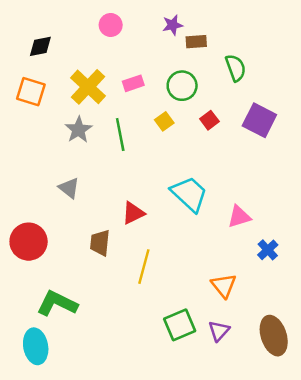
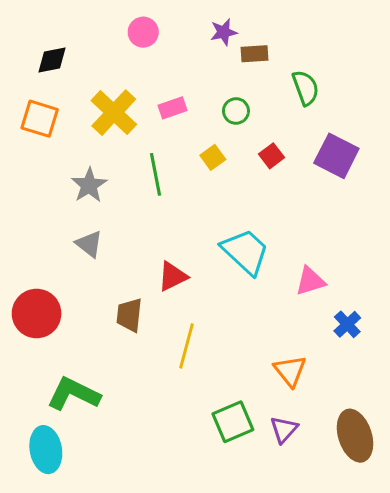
green circle: (182, 86) -> (236, 111), size x0.7
gray star: (79, 130) -> (89, 185), moved

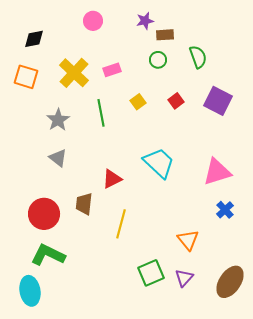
green circle: (236, 111) -> (158, 60), moved
pink triangle: (310, 281) -> (217, 172), moved, size x1.4
red circle: (37, 314) -> (44, 214), moved
brown ellipse: (355, 436) -> (230, 282), turned 52

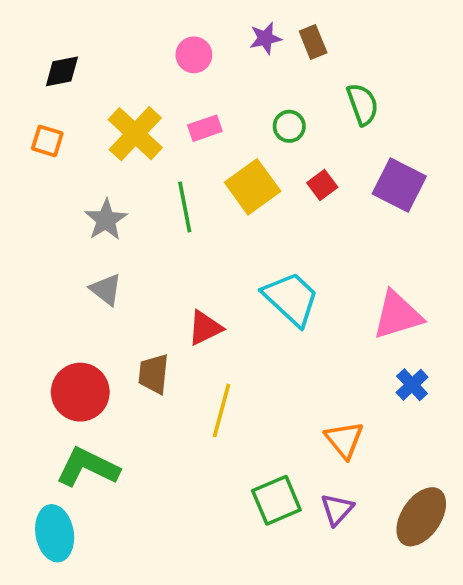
pink circle: (93, 21) -> (194, 55), moved
brown rectangle: (165, 35) -> (313, 42), moved, turned 72
green circle: (158, 60) -> (289, 126), moved
orange square: (26, 77) -> (47, 141), size x0.7
yellow square: (138, 102) -> (253, 187), size x1.8

